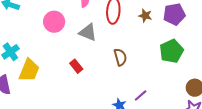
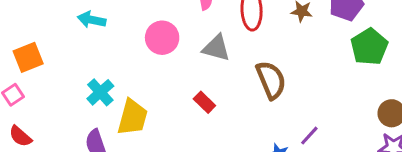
green pentagon: (172, 51) -> (369, 47), moved
brown semicircle: (120, 57) -> (271, 80), size x1.4

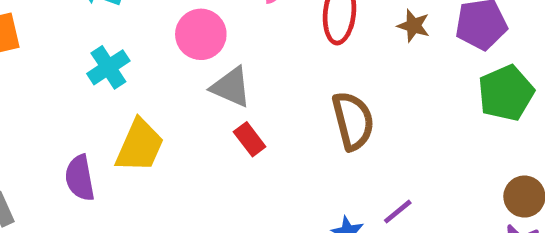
gray triangle: (216, 48) -> (231, 87), moved
cyan cross: (100, 92) -> (108, 67), moved

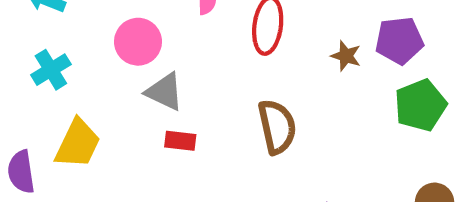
brown star: (414, 26) -> (346, 56), moved
red rectangle: (250, 139) -> (180, 141), turned -48

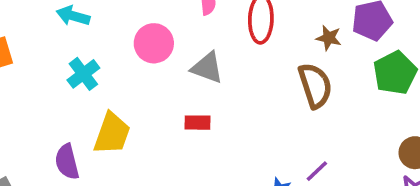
gray triangle: (165, 92) -> (207, 68), moved
brown semicircle: (277, 127) -> (315, 85), moved

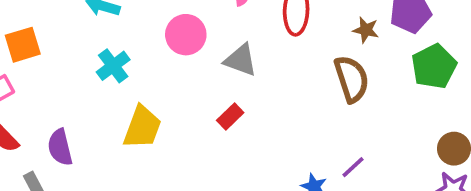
red rectangle: (197, 123) -> (230, 117), turned -45
purple semicircle: (67, 162) -> (60, 147), moved

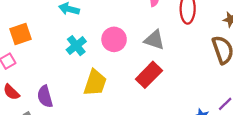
pink circle: (186, 35) -> (114, 39), moved
red rectangle: (230, 117) -> (149, 75), size x1.6

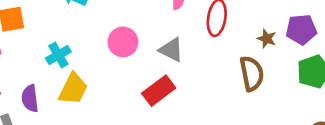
cyan cross: (76, 46) -> (58, 55), moved
yellow trapezoid: (95, 83) -> (73, 89), moved

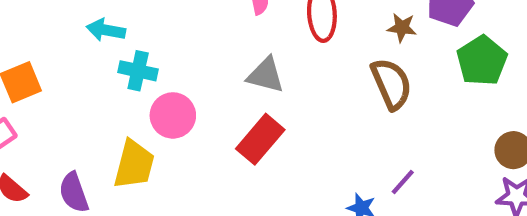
pink circle: (123, 42) -> (173, 115), moved
cyan cross: (58, 55) -> (138, 71), moved, turned -35

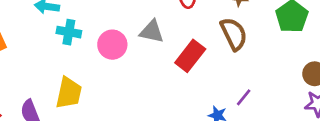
pink circle: (173, 115) -> (112, 45), moved
red rectangle: (260, 139) -> (190, 56), moved

